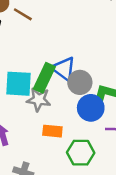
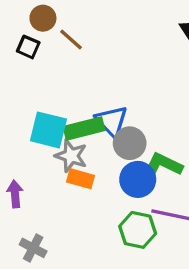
green rectangle: (44, 78) -> (84, 128), turned 40
orange rectangle: (52, 131) -> (81, 179), moved
green hexagon: (81, 153) -> (138, 230), moved

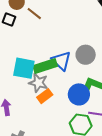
gray circle: (130, 143) -> (86, 55), moved
orange rectangle: (81, 179) -> (45, 96), turned -49

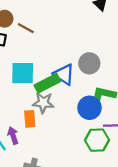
cyan square: (24, 68) -> (23, 73), moved
orange rectangle: (45, 96) -> (30, 119), moved, turned -49

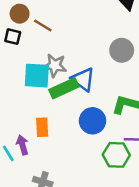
gray circle: (89, 63) -> (122, 50), moved
gray star: (43, 103) -> (55, 65), moved
blue circle: (89, 108) -> (92, 121), moved

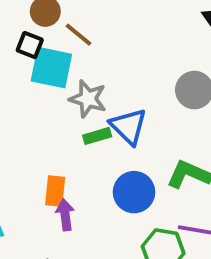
cyan square: (37, 76) -> (51, 68), moved
green rectangle: (64, 88) -> (97, 136), size x0.6
purple arrow: (22, 145) -> (65, 215), moved

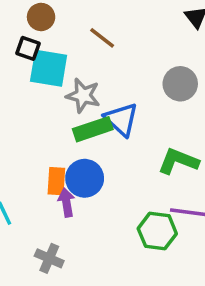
brown line: (78, 35) -> (102, 38), moved
green rectangle: (97, 136) -> (93, 129), size x1.5
blue circle: (134, 192) -> (85, 178), moved

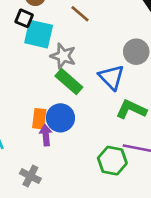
blue triangle: (121, 119) -> (112, 77), moved
green rectangle: (93, 129) -> (69, 82), turned 56

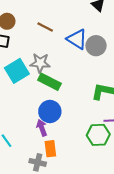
cyan square: (39, 34) -> (17, 71), moved, turned -30
blue triangle: (112, 77) -> (77, 39), moved
orange rectangle: (39, 119) -> (50, 149), moved

